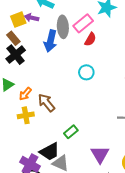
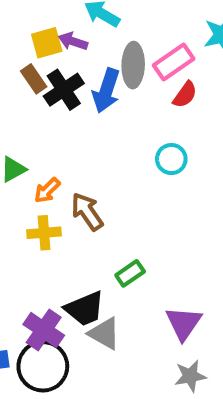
black cross: (16, 55) -> (64, 90), moved

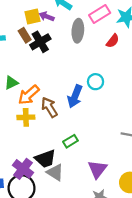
pink rectangle: (174, 62) -> (100, 14), moved
blue arrow: (106, 91) -> (75, 96), moved
red semicircle: (185, 95) -> (113, 41), moved
orange arrow: (47, 190) -> (29, 95), size x1.5

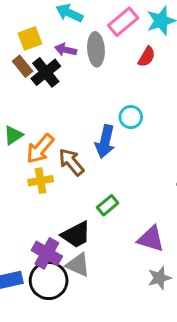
purple arrow: (47, 16) -> (66, 50), moved
purple triangle: (97, 169) -> (151, 239), turned -42
gray triangle: (55, 172) -> (78, 265), moved

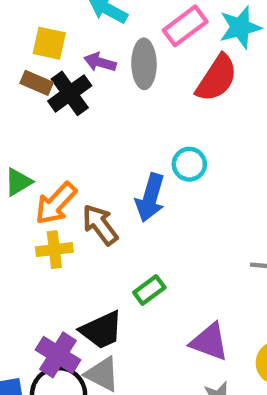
yellow square: (30, 38) -> (49, 43), turned 30
red semicircle: (147, 57) -> (217, 78), size x1.6
brown rectangle: (23, 66) -> (37, 83), turned -30

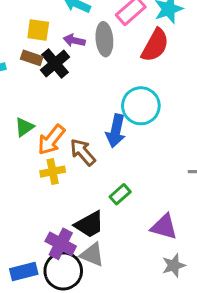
cyan circle: (189, 164) -> (141, 106), size x1.6

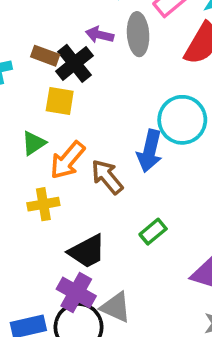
yellow square: (38, 30) -> (60, 101), moved
yellow cross: (53, 172) -> (43, 204), moved
black trapezoid: (89, 224) -> (87, 251), moved

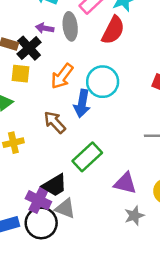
orange arrow: (67, 160) -> (62, 76), moved
green rectangle: (153, 232) -> (87, 157), size x1.6
black trapezoid: (87, 251) -> (55, 185), moved

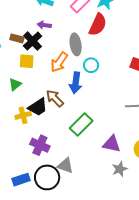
gray ellipse: (70, 26) -> (76, 44), moved
cyan circle: (103, 82) -> (91, 65), size x0.6
black trapezoid: (55, 185) -> (38, 107), moved
purple cross: (38, 200) -> (40, 145), moved

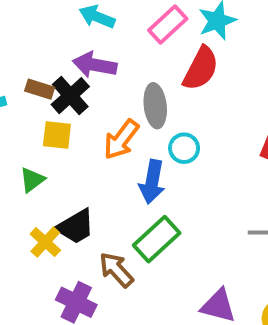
purple arrow: (44, 25) -> (95, 65), size x1.5
brown arrow: (55, 98) -> (116, 270), moved
yellow cross: (23, 115) -> (45, 242), turned -35
green rectangle: (81, 124) -> (157, 239), moved

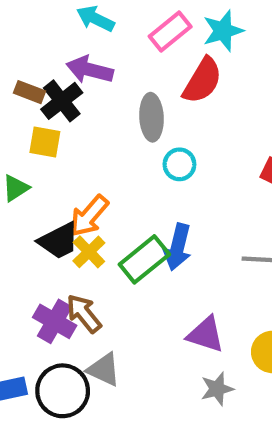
orange arrow: (121, 140) -> (89, 216), moved
blue arrow: (152, 182) -> (178, 247), moved
yellow cross: (45, 242) -> (89, 252), moved
brown arrow: (116, 270) -> (84, 313), moved

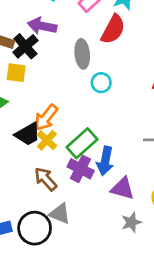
blue arrow: (178, 247) -> (105, 161), moved
purple cross: (55, 321) -> (81, 169), moved

